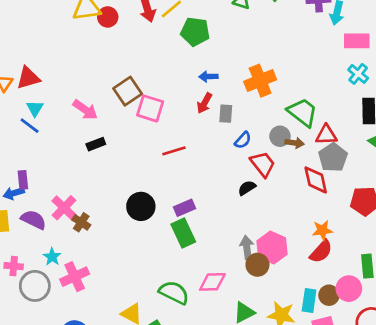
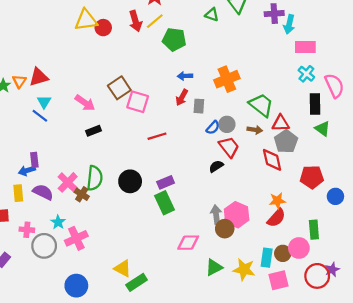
gray circle: (280, 136) -> (227, 124), moved
green semicircle: (174, 293) -> (95, 178), moved, turned 70

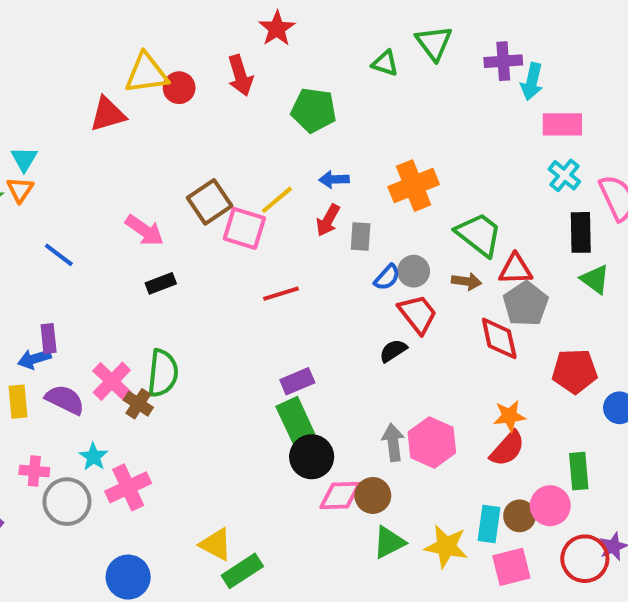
yellow line: (155, 21) -> (277, 200), moved
red triangle: (39, 77) -> (108, 114), moved
cyan triangle: (44, 102) -> (24, 159), moved
black circle: (130, 181) -> (312, 457), moved
brown circle: (225, 229) -> (373, 495), moved

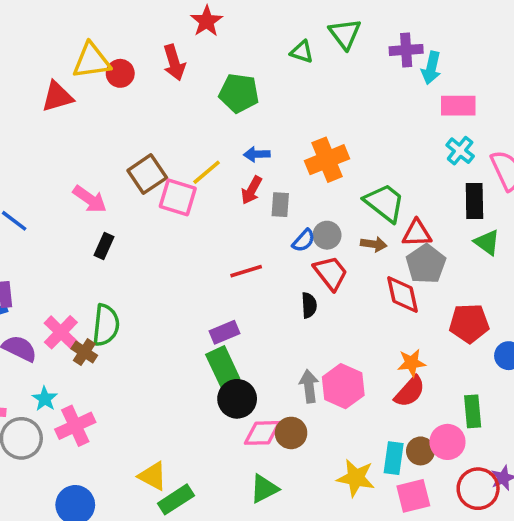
black rectangle: (161, 283) -> (104, 246), turned -45
red line: (281, 294) -> (246, 271), moved
black semicircle: (393, 351) -> (309, 305), turned 120
green triangle: (389, 542) -> (264, 489), moved

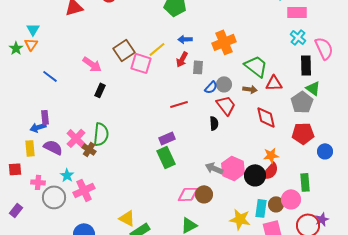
gray pentagon: (426, 264) -> (302, 102), moved
gray arrow: (309, 386) -> (214, 168), turned -60
black circle: (237, 399) -> (255, 175), moved

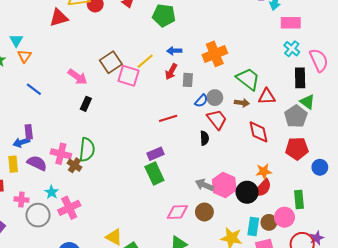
orange triangle: (31, 44) -> (25, 56), moved
pink cross: (76, 138) -> (61, 154), turned -30
brown circle: (204, 194) -> (204, 212), moved

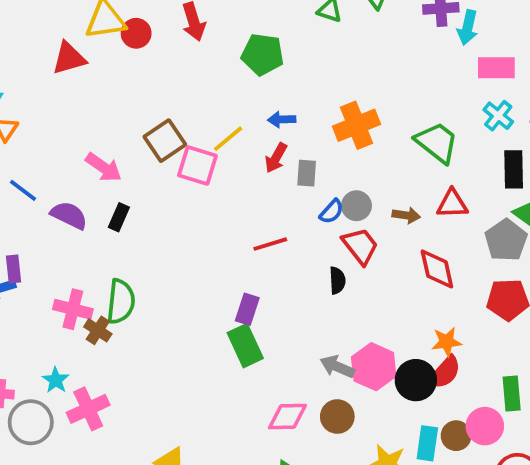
green trapezoid: (248, 79) -> (437, 143), moved
purple rectangle: (156, 154) -> (247, 309), turned -49
purple semicircle: (37, 163) -> (69, 215), moved

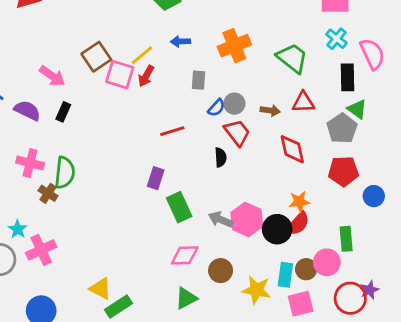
red arrow: (276, 158) -> (146, 76), moved
pink cross: (73, 309) -> (30, 163), moved
green rectangle: (245, 346) -> (179, 207), moved
brown circle: (337, 417) -> (221, 271), moved

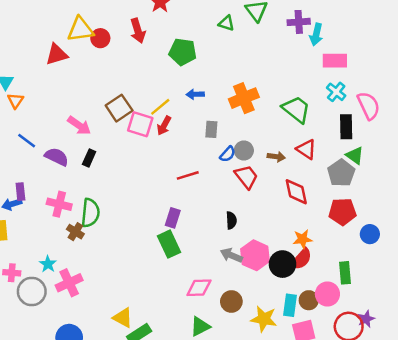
red triangle: (303, 102) -> (306, 149), turned 35
black semicircle: (221, 157) -> (231, 220), moved
green rectangle: (179, 207) -> (169, 244), moved

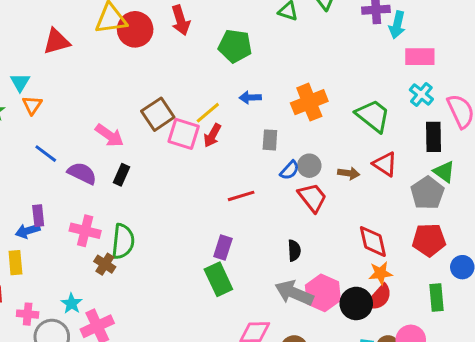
red circle: (100, 38) -> (135, 29), size x1.5
red triangle: (57, 54) -> (56, 41), moved
red diamond: (296, 192) -> (373, 241), moved
gray arrow: (231, 255) -> (294, 293), size x1.4
green rectangle: (345, 273) -> (437, 297), moved

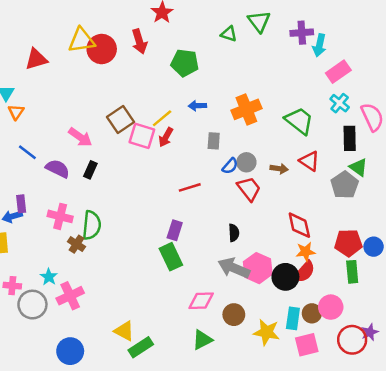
pink rectangle: (420, 57) -> (338, 72), turned -35
red pentagon: (429, 240) -> (348, 243), moved

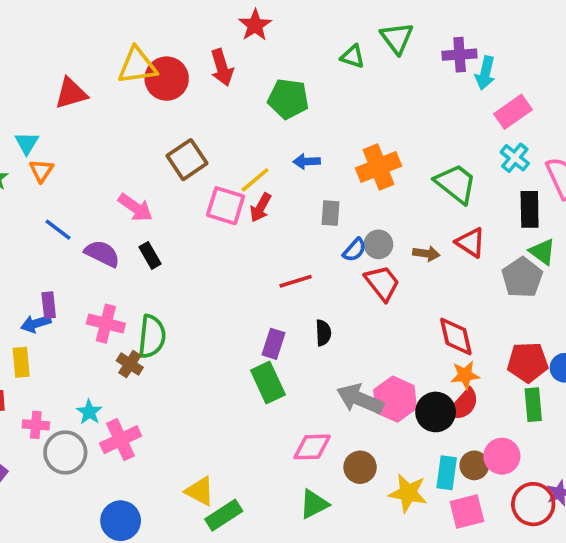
brown square: (121, 120) -> (187, 160), moved
black rectangle: (90, 170) -> (150, 255), turned -54
black semicircle: (234, 233) -> (323, 333), moved

